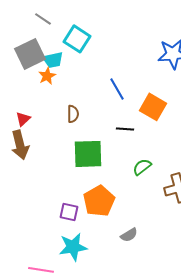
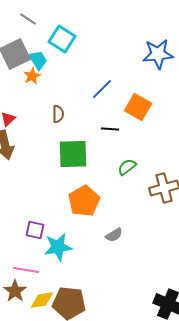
cyan trapezoid: (53, 60) -> (38, 60), turned -110
blue line: (117, 89) -> (102, 89), turned 75
purple square: (69, 212) -> (35, 230), moved

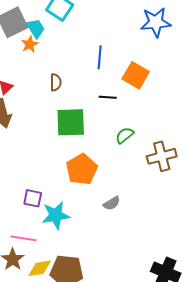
blue line: (102, 89) -> (100, 57), turned -40

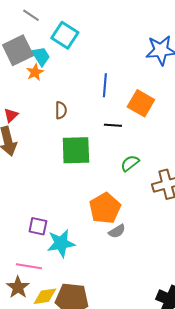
orange pentagon: (82, 169) -> (105, 208), moved

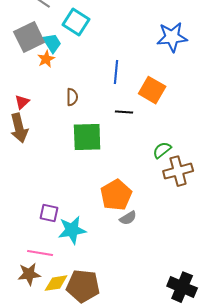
green semicircle: (130, 163) -> (162, 150), moved
brown star: (18, 287) -> (29, 274), turned 30

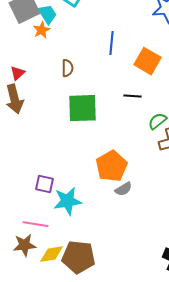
black line: (124, 112) -> (132, 96), moved

